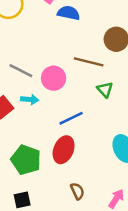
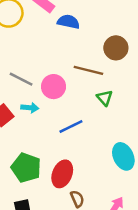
red ellipse: (64, 150) -> (62, 174), moved

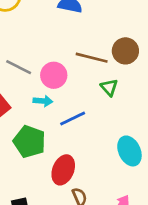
brown circle: (116, 48) -> (125, 51), moved
cyan arrow: (30, 108) -> (43, 101), moved
green pentagon: (26, 168) -> (29, 141), moved

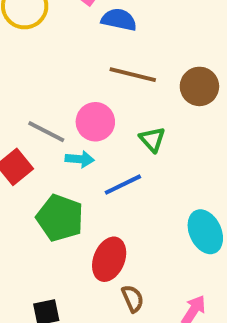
brown line: (92, 58) -> (133, 75), moved
gray line: (19, 67) -> (46, 132), moved
green triangle: (109, 87) -> (152, 139), moved

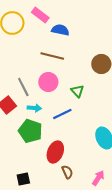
brown line: (133, 75) -> (52, 56), moved
gray line: (46, 132) -> (23, 87), turned 36
cyan arrow: (80, 159) -> (34, 108), moved

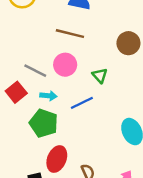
gray line: (23, 87) -> (35, 71), turned -36
red ellipse: (55, 152) -> (57, 159), moved

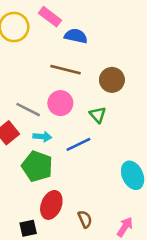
brown circle: (128, 43) -> (112, 80), moved

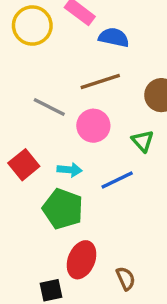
brown line: (66, 70) -> (100, 82), turned -32
gray line: (28, 110) -> (49, 107), moved

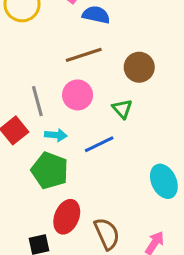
gray line: (49, 107) -> (37, 101), moved, turned 48
brown semicircle: (126, 278) -> (107, 234), size x1.5

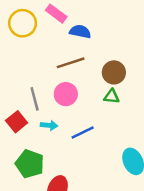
green triangle: (122, 109) -> (111, 96), moved, turned -42
green pentagon: (50, 170) -> (30, 164), moved

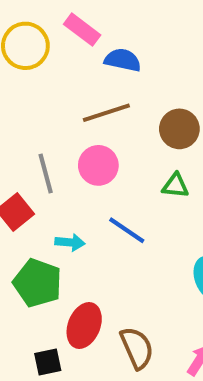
green triangle: (111, 96) -> (175, 186), moved
cyan arrow: (49, 125) -> (70, 242), moved
blue line: (83, 133) -> (127, 230), turned 60

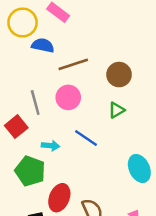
blue semicircle: (123, 60) -> (43, 45), moved
green triangle: (175, 186) -> (116, 110), turned -36

